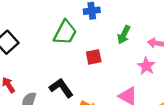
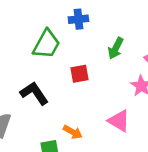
black L-shape: (61, 88) -> (34, 93), moved

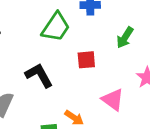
pink triangle: (119, 121) -> (113, 100), moved

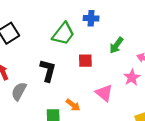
black L-shape: (39, 75) -> (48, 70), turned 40

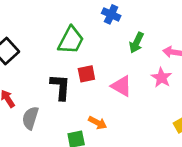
blue cross: (91, 18) -> (111, 14), moved, turned 32
red square: (85, 61) -> (86, 74), moved
pink triangle: (104, 93) -> (121, 86), moved

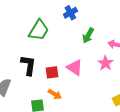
blue cross: (111, 14) -> (70, 13), turned 32
red square: (86, 74) -> (52, 72), moved

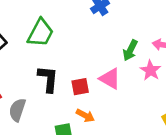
green trapezoid: (39, 30) -> (41, 33), moved
green arrow: (88, 35) -> (130, 50), moved

